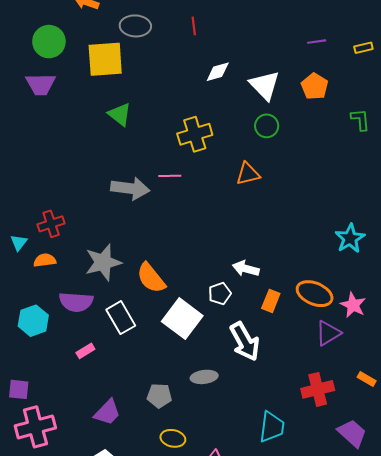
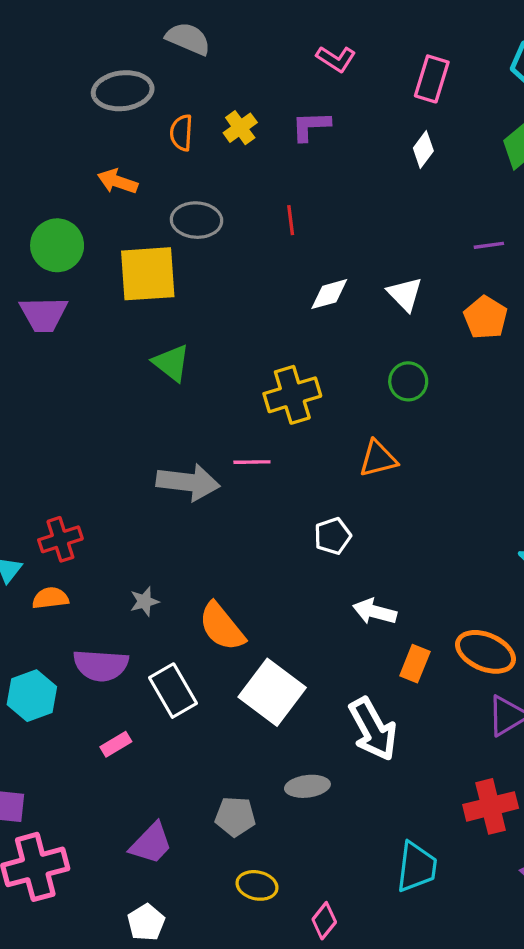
white triangle: (265, 85) -> (405, 294), moved, size x0.7
gray star: (103, 262) -> (144, 601), size x0.5
white pentagon: (220, 294) -> (333, 536), moved

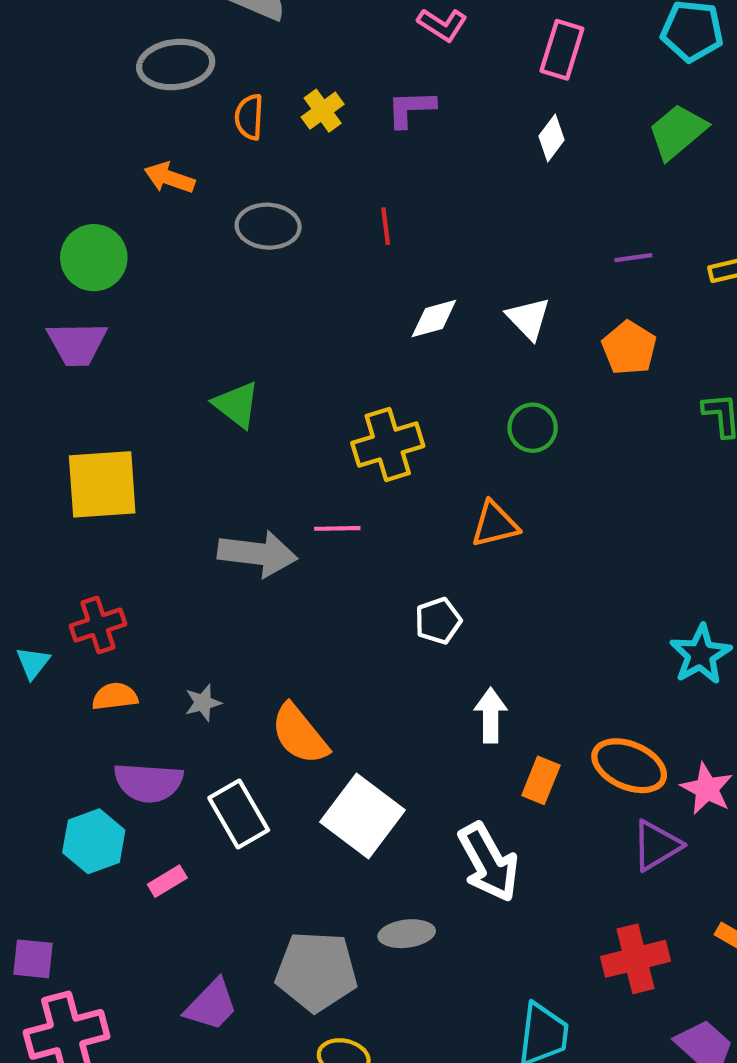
yellow square: (148, 274) -> (102, 484), moved
orange semicircle: (50, 598) -> (115, 696), moved
white arrow: (375, 612) -> (491, 715), turned 75
cyan hexagon: (32, 696) -> (94, 841), moved
gray pentagon: (235, 817) -> (316, 971), size x1.6

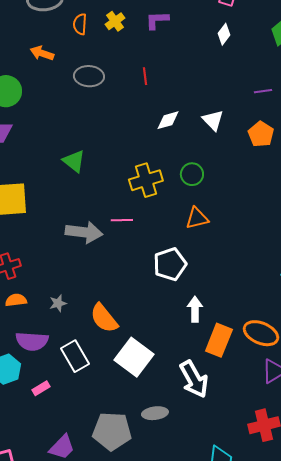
green circle: (533, 428) -> (192, 174), moved
white pentagon: (438, 621) -> (170, 264), size x1.5
orange rectangle: (541, 780) -> (219, 340), size x1.5

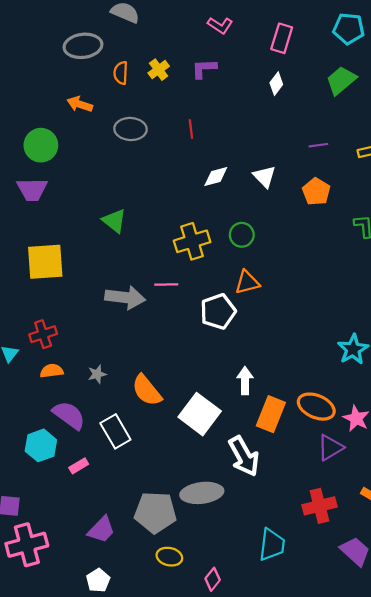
white pentagon: (170, 264) -> (218, 312), moved
purple semicircle: (32, 341) -> (69, 415), turned -148
white square: (134, 357) -> (200, 414), moved
gray ellipse: (155, 413) -> (202, 493), size x1.5

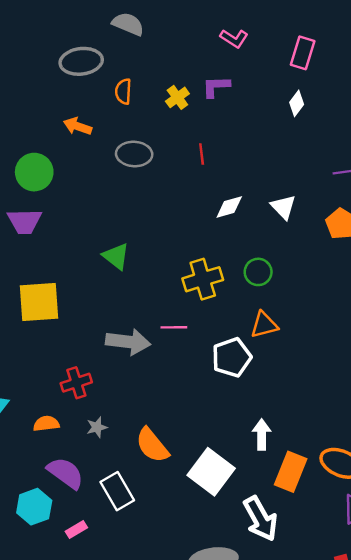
yellow cross: (159, 70) -> (177, 97), moved
red cross: (43, 334) -> (76, 383), moved

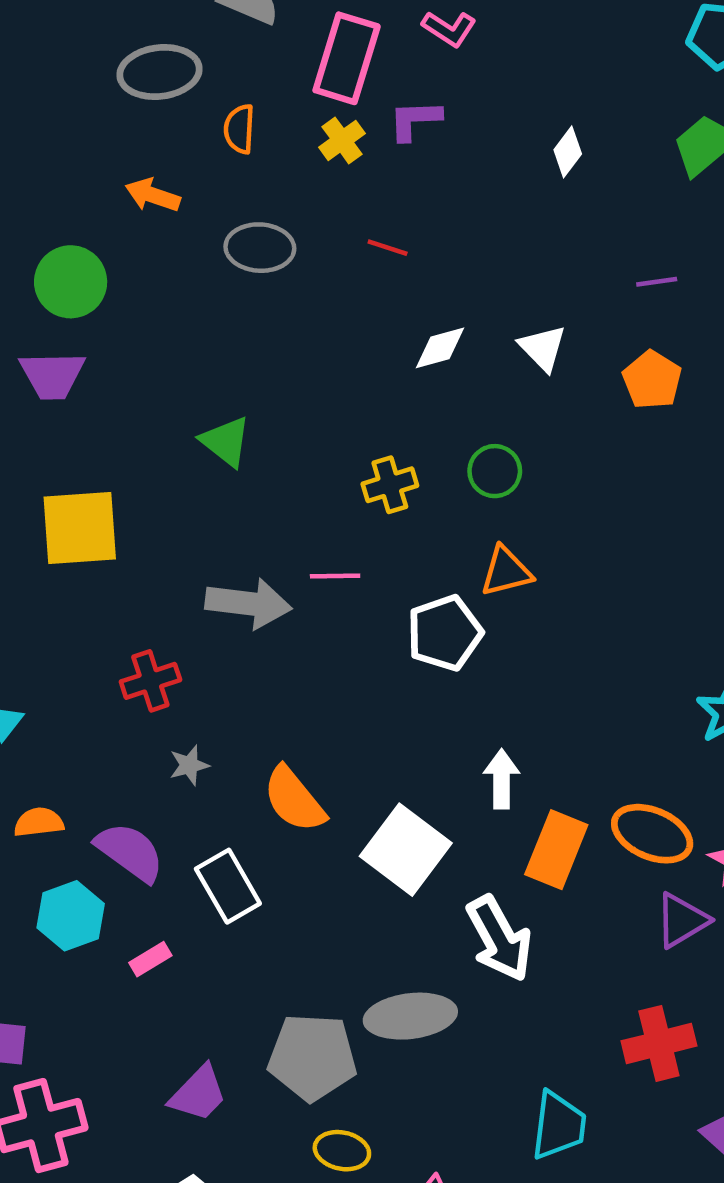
pink rectangle: (303, 53) -> (347, 58), moved, size x1.4
red line: (202, 154) -> (388, 248), turned -65
yellow cross: (203, 279) -> (390, 485), size x0.7
orange semicircle: (46, 424) -> (39, 822), moved

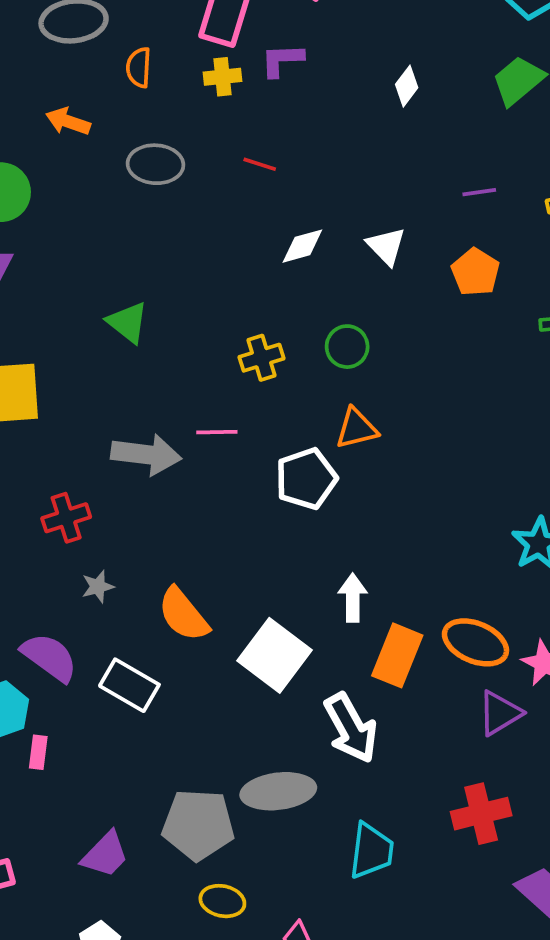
yellow cross: (342, 140) -> (222, 77), turned 30
white rectangle: (228, 886) -> (129, 685), turned -30
pink rectangle: (150, 959) -> (38, 752), moved, turned -52
cyan trapezoid: (559, 1126) -> (371, 851), moved

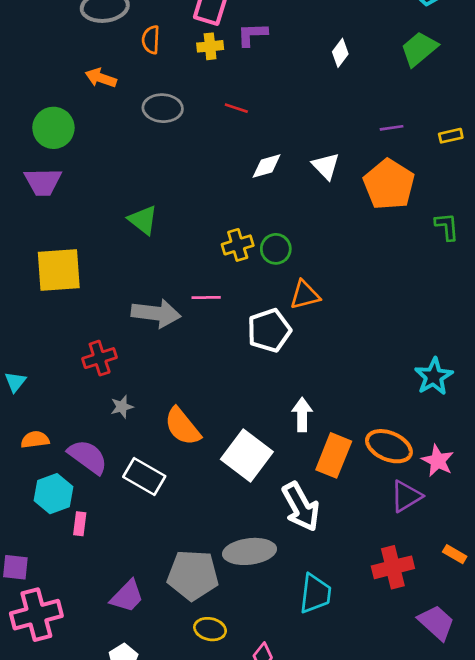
orange pentagon: (475, 272) -> (389, 184), size x1.5
green circle: (347, 347) -> (276, 249), moved

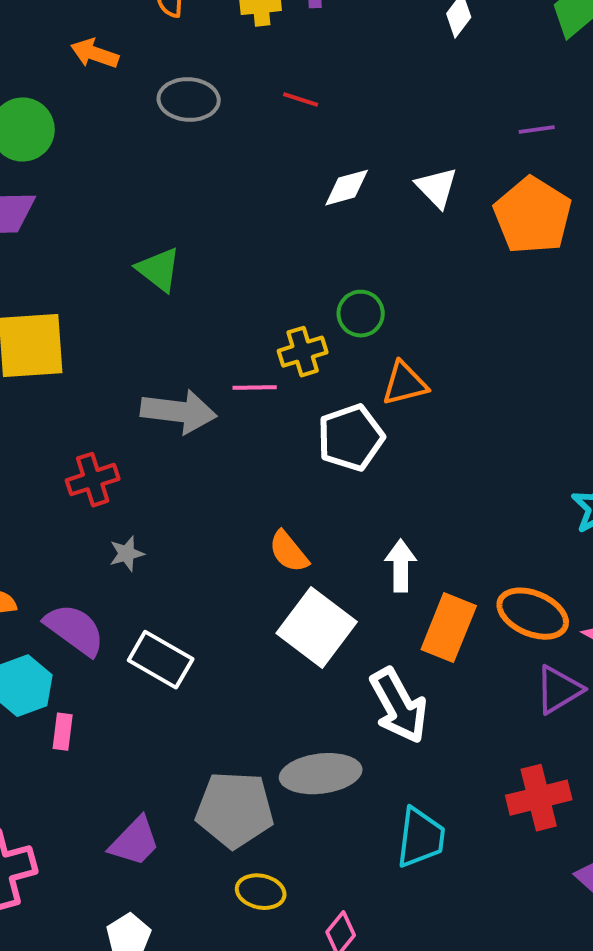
yellow cross: (238, 245) -> (303, 352), moved
orange semicircle: (182, 426) -> (289, 552), moved, size x0.7

